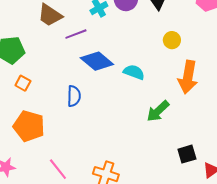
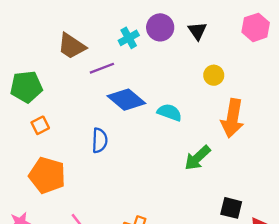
orange square: (23, 83) -> (40, 125), turned 35
black square: (187, 154) -> (231, 208), turned 30

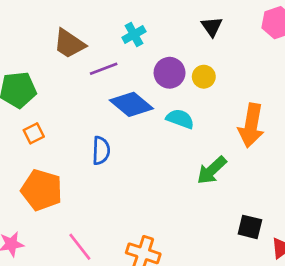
purple circle: (160, 27) -> (170, 73), moved
yellow circle: (214, 75) -> (204, 77), moved

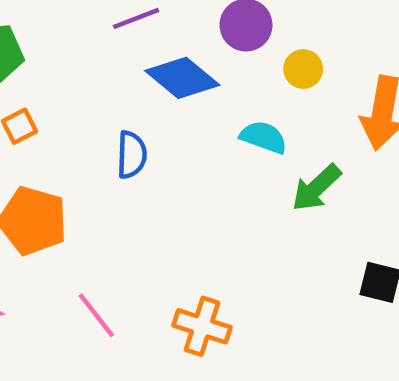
yellow circle: (204, 77) -> (303, 69), moved
cyan semicircle: (180, 119) -> (264, 137), moved

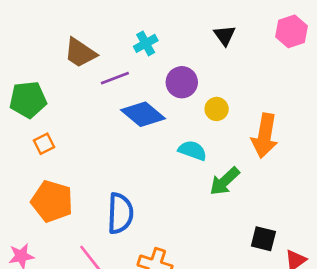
blue semicircle: (132, 155) -> (120, 213), moved, size x1.4

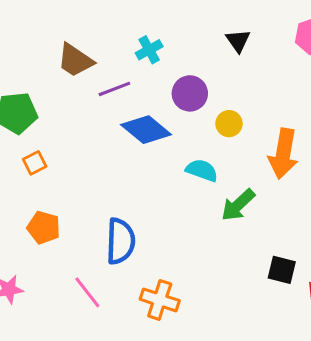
orange pentagon: (52, 201) -> (44, 228), size x0.7

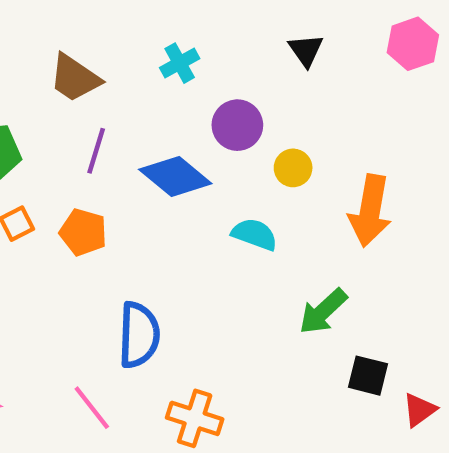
purple line: (114, 89) -> (96, 151), moved, turned -52
green arrow: (238, 205) -> (323, 311), moved
orange pentagon: (44, 228) -> (83, 232), moved

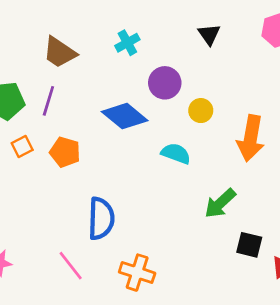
purple line: (96, 151) -> (48, 101), moved

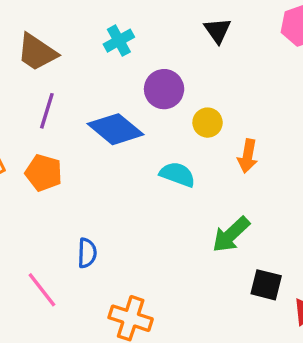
purple line: (48, 101) -> (47, 111), moved
orange arrow: (251, 138) -> (248, 156), moved, size x0.6
blue semicircle: (101, 219) -> (87, 253), size x0.6
pink line: (71, 266) -> (42, 290), moved

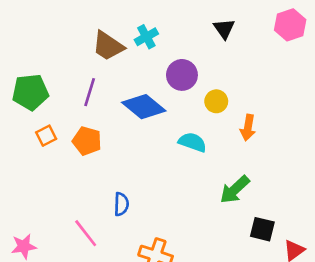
brown trapezoid: (37, 52) -> (108, 46), moved

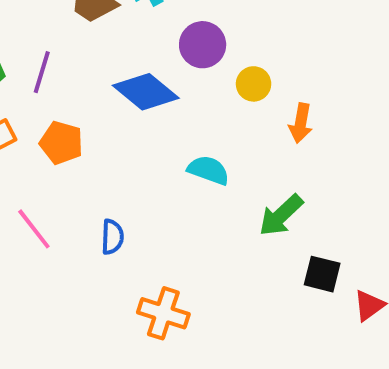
purple line: (90, 92) -> (42, 72), moved
cyan semicircle: (193, 142) -> (208, 170), moved
pink line: (86, 233) -> (34, 229), moved

